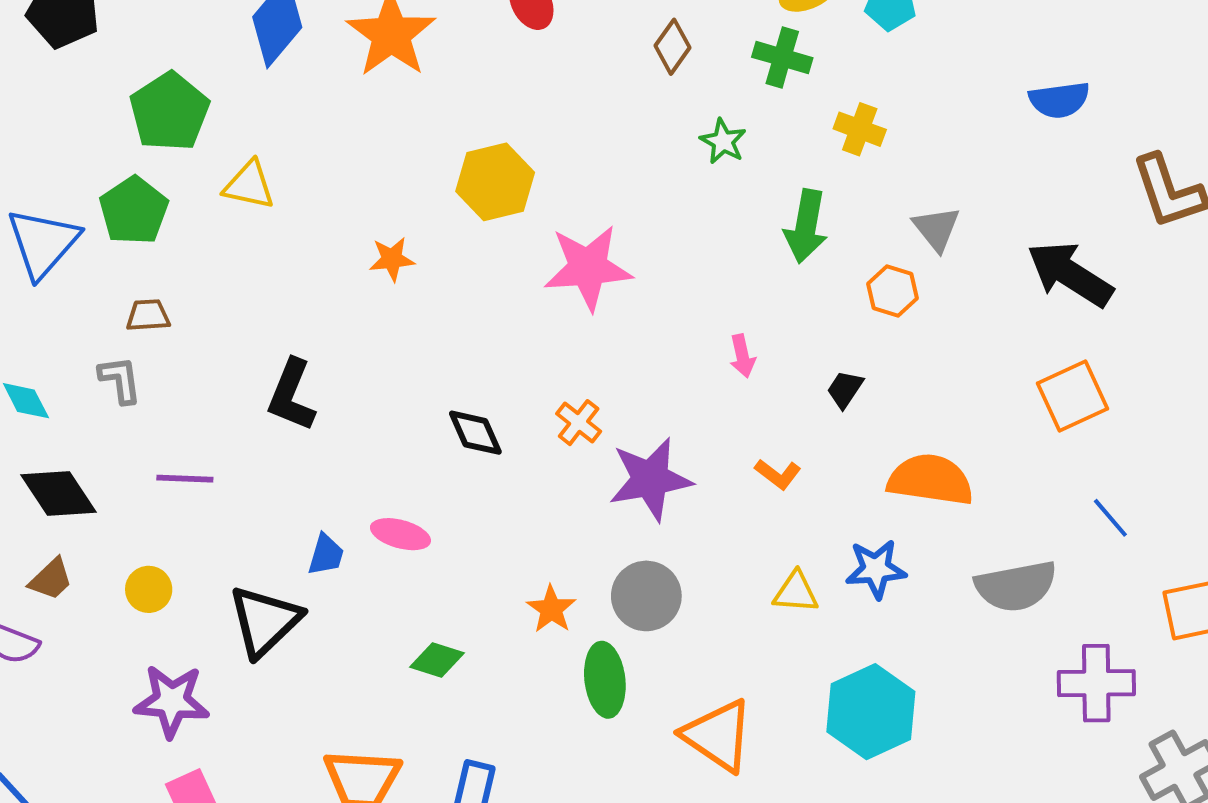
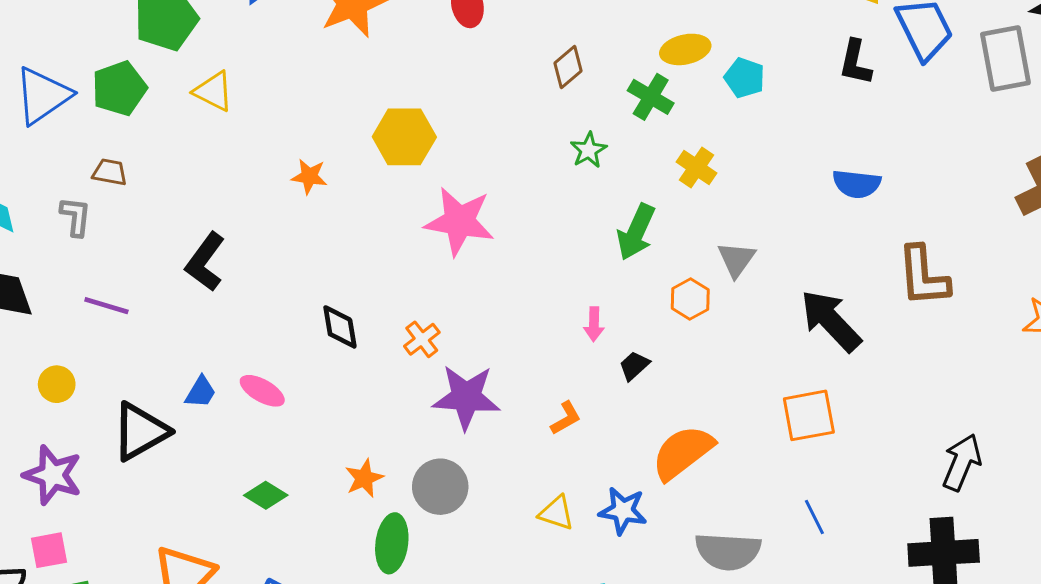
pink arrow: (742, 356) -> (594, 324), moved
orange L-shape: (778, 474) -> (566, 418), turned -81
orange semicircle: (930, 480) -> (683, 452), turned -60

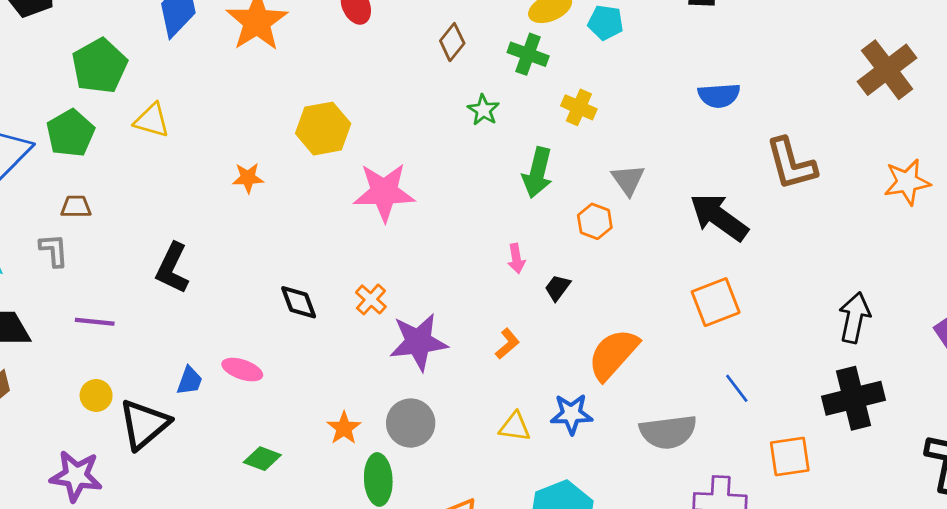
yellow circle: (57, 384) -> (96, 395), moved

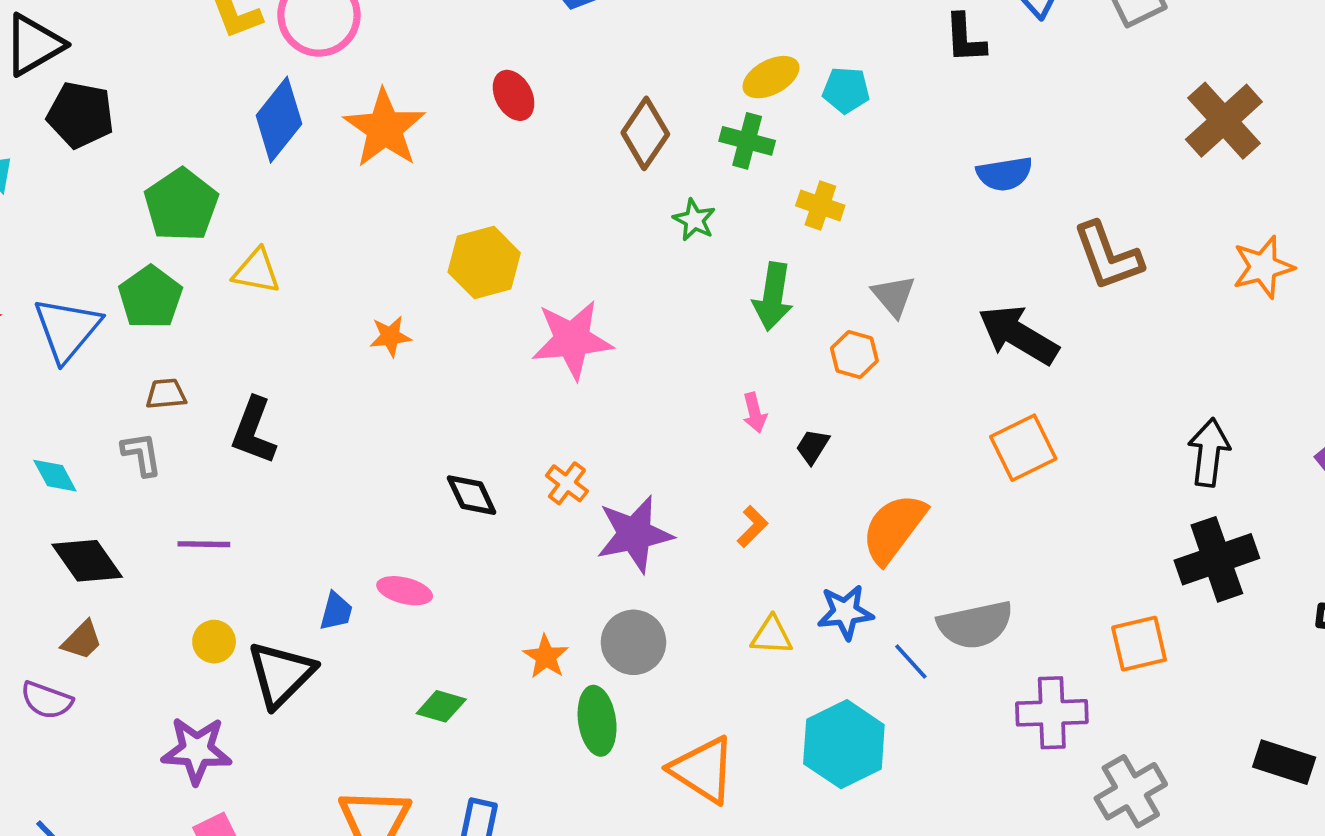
brown diamond: (452, 42) -> (645, 133), size x1.4
black L-shape: (172, 268) -> (254, 431), moved
blue line: (737, 388) -> (911, 661), moved

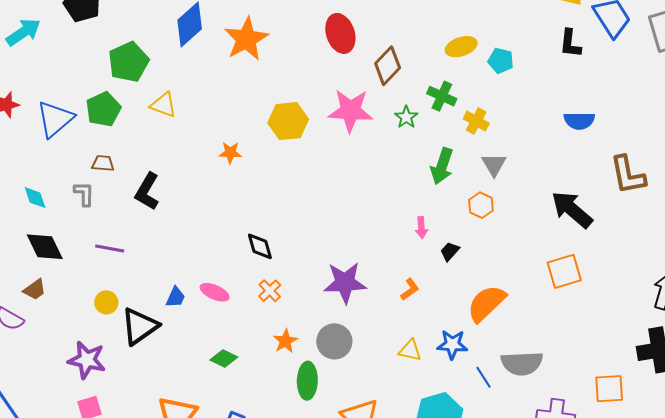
red ellipse: (514, 95) -> (340, 33), moved, size x1.4
green cross: (747, 141) -> (442, 96), moved
gray triangle: (894, 296) -> (494, 165), moved
pink star: (572, 340) -> (350, 111), moved
orange cross: (567, 483) -> (270, 291), moved

